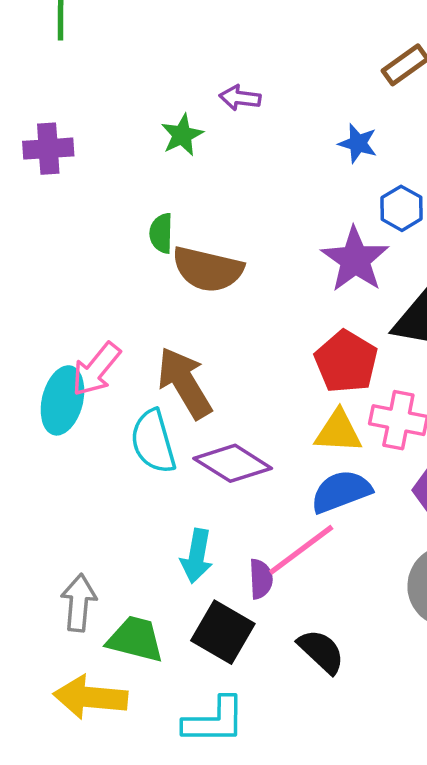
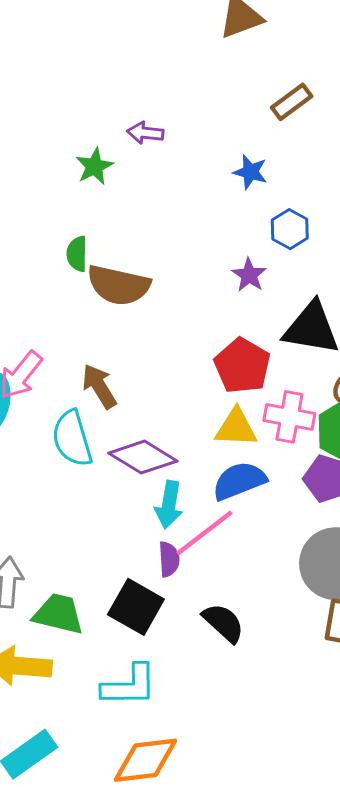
purple star: (355, 260) -> (249, 275), size x0.6
brown arrow: (185, 383) -> (99, 386), size x0.7
cyan arrow: (197, 556) -> (169, 505), moved

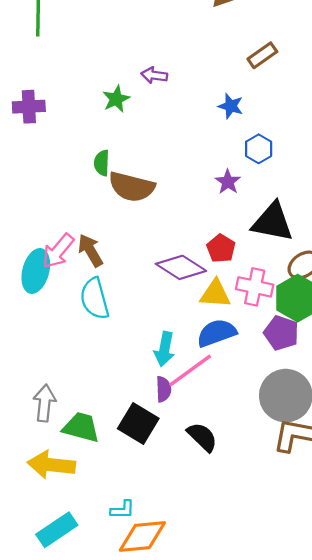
red pentagon: (242, 366) -> (221, 248), size x0.7
brown arrow: (99, 386) -> (90, 250), moved
purple diamond: (143, 457) -> (181, 267), moved
cyan L-shape: (129, 686) -> (123, 510), moved, size x0.6

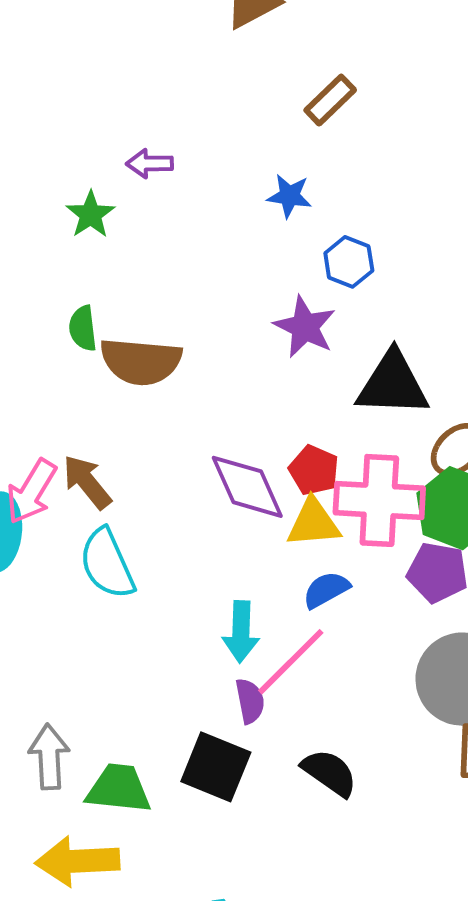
purple star: (228, 182) -> (305, 327), size x1.4
red pentagon: (221, 248) -> (314, 470), moved
purple diamond: (181, 267) -> (247, 487), turned 42
pink cross: (255, 287) -> (379, 500), size x1.4
blue semicircle: (217, 333) -> (326, 590), size x0.7

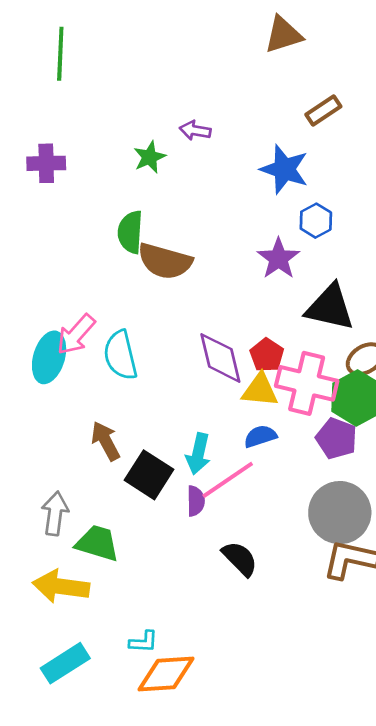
blue star: (289, 196) -> (284, 169), size x1.6
green semicircle: (83, 328) -> (130, 232), size x1.4
brown arrow: (87, 482) -> (106, 441), moved
cyan semicircle: (107, 564) -> (120, 355), moved
black square: (216, 767) -> (149, 475), moved

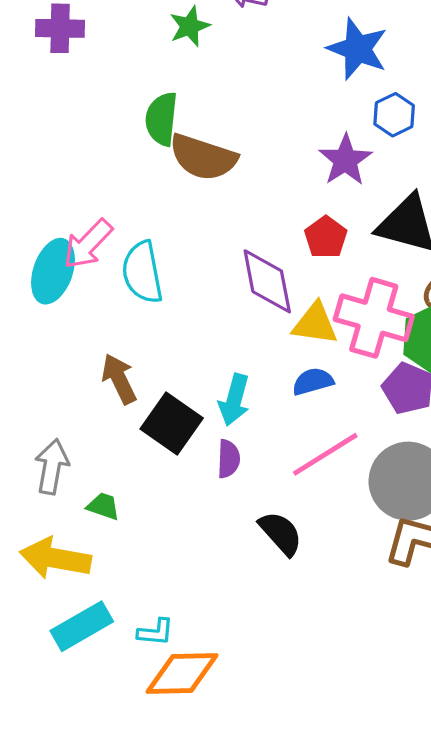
red pentagon: (267, 355) -> (326, 237), moved
pink line: (228, 480) -> (325, 454), moved
green trapezoid: (97, 543) -> (103, 506), size x0.6
cyan rectangle: (65, 663) -> (82, 626), moved

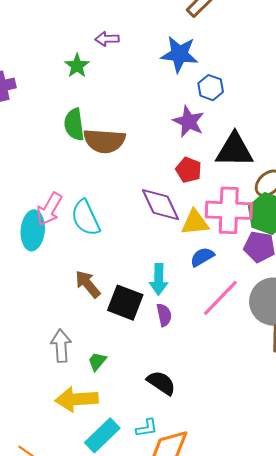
green trapezoid: (103, 506) -> (97, 361), turned -55
black semicircle: (281, 533) -> (161, 383), moved

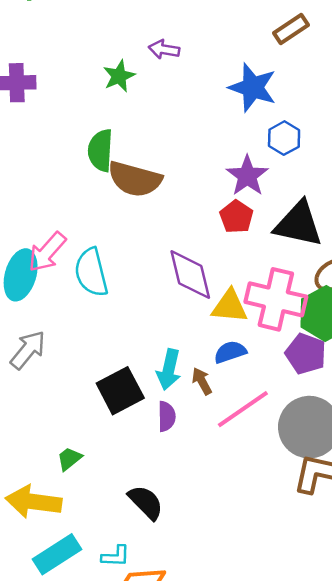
red pentagon: (189, 170) -> (236, 217), moved
brown arrow: (88, 284) -> (202, 381), moved, size x0.7
black square: (125, 303) -> (120, 391), turned 30
gray arrow: (61, 346) -> (28, 350), moved, turned 32

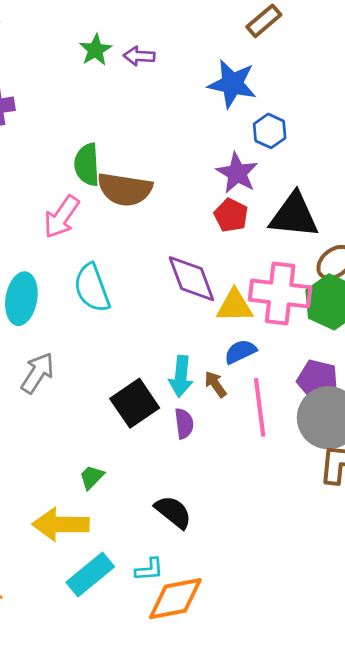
green star: (119, 76) -> (96, 50), moved
pink arrow: (47, 252) -> (61, 217), moved
purple pentagon: (306, 354) -> (318, 380), moved
pink line: (243, 409) -> (260, 407), turned -56

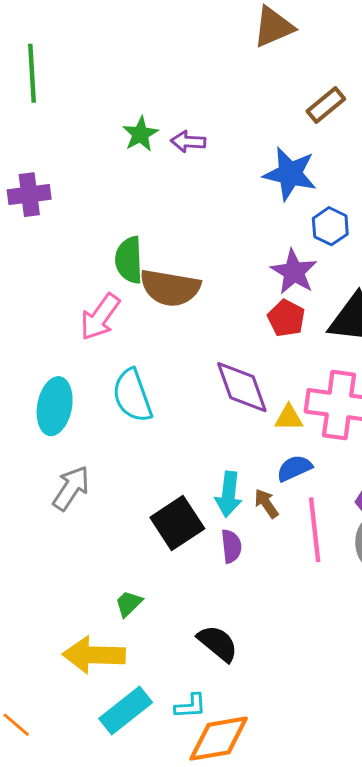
yellow triangle: (235, 306) -> (289, 418), size x0.7

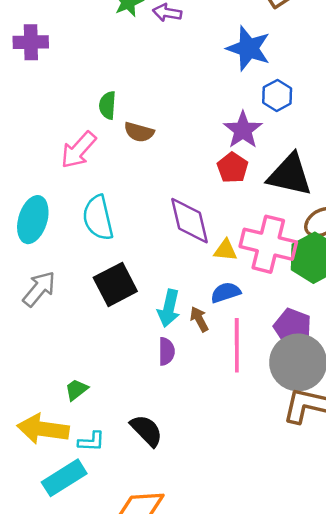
green semicircle: (129, 260) -> (107, 105), size x0.7
brown semicircle: (170, 288) -> (139, 132), size x0.6
black square: (177, 523) -> (115, 284), moved
cyan L-shape: (190, 706) -> (91, 442), moved

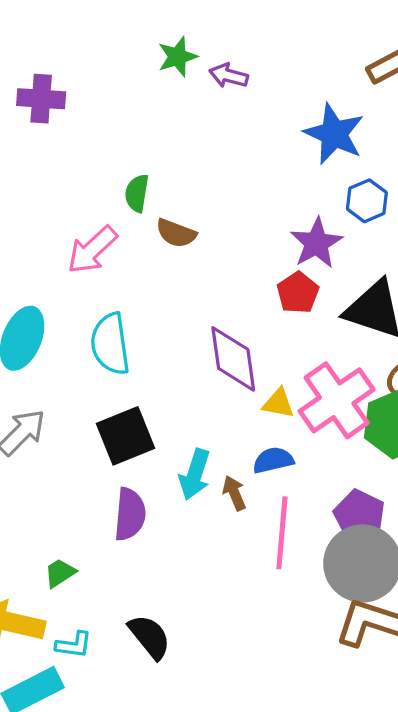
pink cross: (268, 244) -> (337, 400), turned 36
purple semicircle: (166, 351) -> (130, 514), moved, size x1.4

